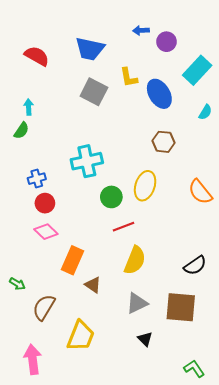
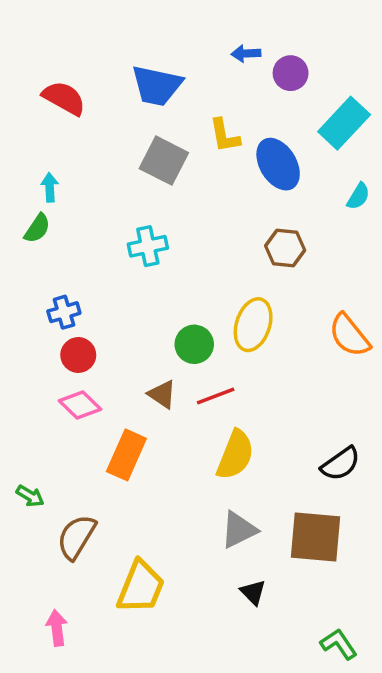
cyan cross: (87, 161) -> (148, 246), moved, size x0.7
brown triangle: (93, 285) -> (162, 394), moved
pink arrow: (33, 359) -> (57, 628), size x0.7

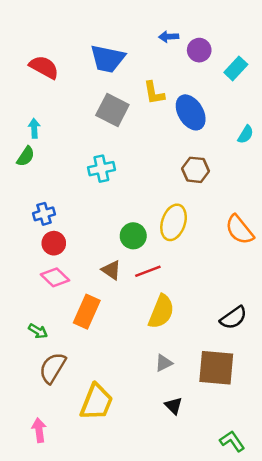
cyan rectangle: (344, 123) -> (236, 68), moved, size x0.7
green arrow: (30, 496) -> (38, 331), moved
gray triangle: (239, 530) -> (164, 363), size x0.7

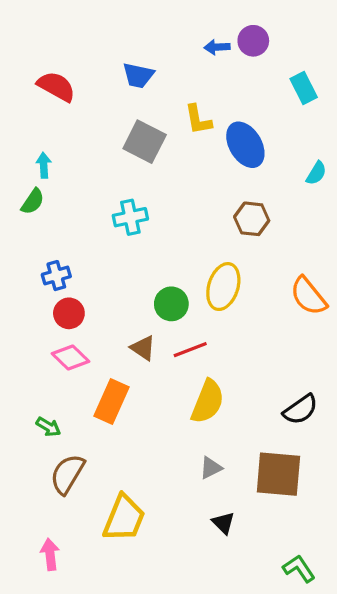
purple circle: (199, 50) -> (253, 41), moved
blue trapezoid: (108, 59) -> (138, 75), size x0.7
cyan rectangle: (236, 68) -> (304, 88), turned -70

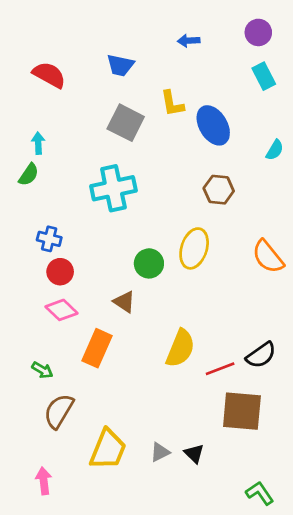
purple circle: (253, 41) -> (258, 32), moved
cyan cross: (130, 217) -> (113, 188), size x1.5
blue cross: (56, 276) -> (49, 239), turned 30
red line: (190, 350) -> (220, 369), moved
gray triangle: (211, 468) -> (160, 452), moved

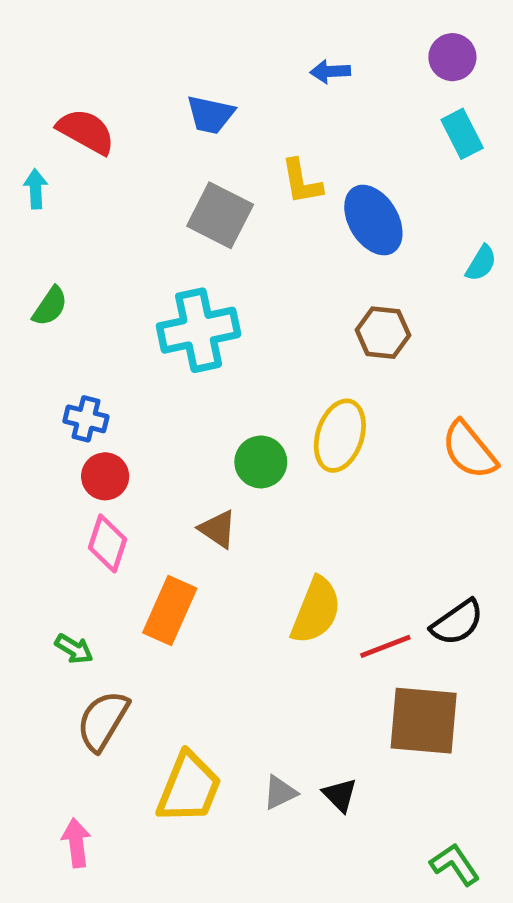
cyan arrow: (38, 143) -> (36, 189), moved
pink diamond: (61, 310) -> (108, 543), turned 64

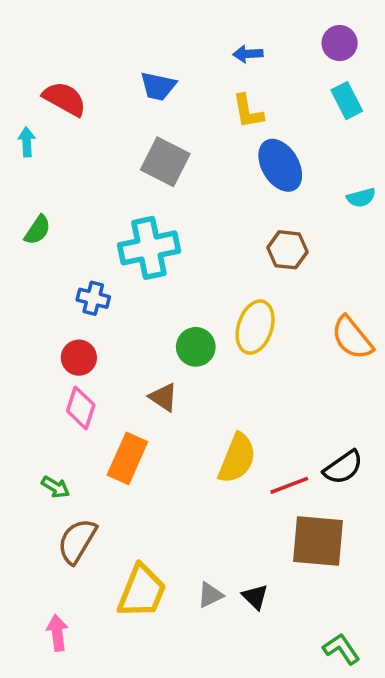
yellow L-shape: (302, 182) -> (248, 111), moved
cyan semicircle: (481, 263) -> (361, 198), turned 44
blue cross: (86, 419) -> (93, 298), moved

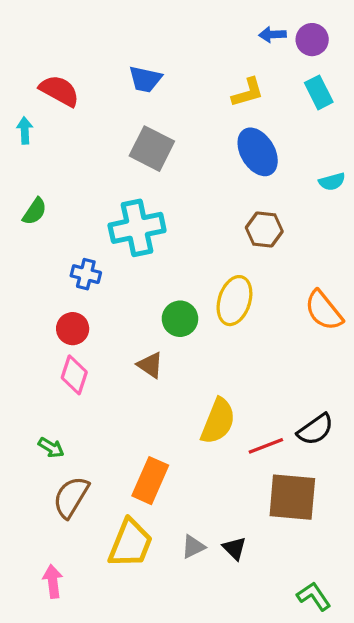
blue arrow: (248, 54) -> (272, 35), moved
yellow L-shape: (248, 111) -> (248, 92), moved, turned -96
orange rectangle: (127, 458) -> (150, 481), moved

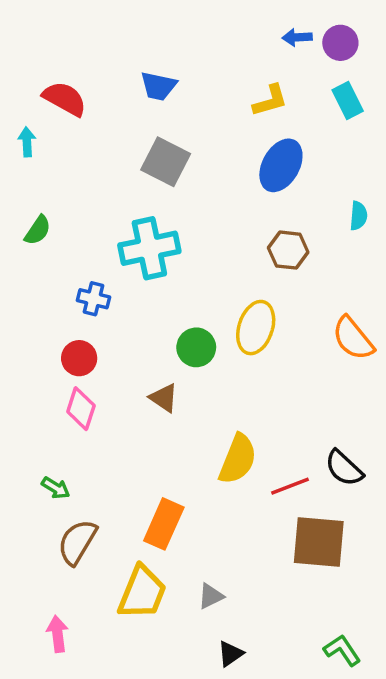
blue ellipse: (258, 152) -> (281, 165), turned 60
cyan semicircle: (332, 182) -> (358, 216), moved, turned -70
black semicircle: (315, 429) -> (344, 468), turned 78
black triangle: (234, 548) -> (230, 654), moved, turned 40

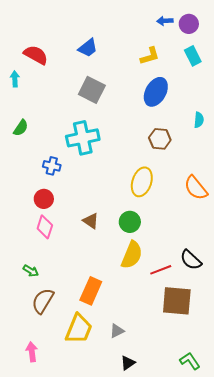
blue trapezoid: (158, 86) -> (88, 48), turned -50
green circle: (196, 347) -> (130, 222), moved

